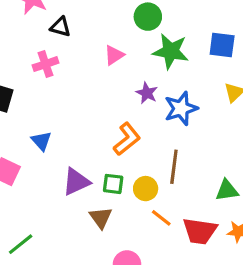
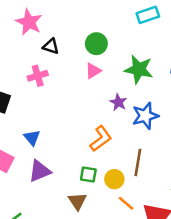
green circle: (148, 17) -> (96, 44), moved
purple triangle: (76, 182) -> (40, 171), moved

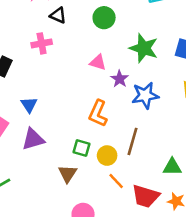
pink triangle: (93, 71) -> (98, 62), moved, turned 42
orange L-shape: (101, 139) -> (98, 113), turned 144

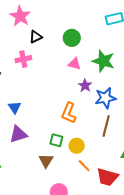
black triangle: (58, 15) -> (36, 37), turned -48
pink triangle: (98, 62) -> (74, 64), moved
brown line: (133, 141) -> (106, 126), moved

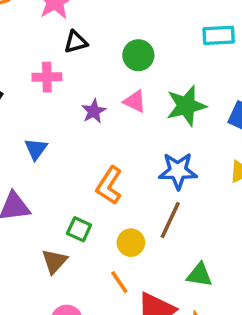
green star: (103, 61) -> (186, 106), turned 30
purple star: (85, 86) -> (94, 111), moved
blue triangle: (15, 107) -> (36, 149), moved
yellow circle: (77, 146) -> (131, 243), moved

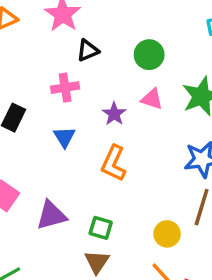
blue triangle: (36, 149) -> (64, 137), moved
orange L-shape: (109, 185) -> (114, 163), moved
green square: (79, 229) -> (101, 228), moved

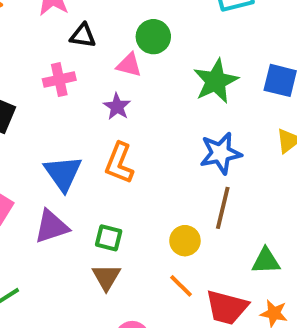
black triangle: (88, 50) -> (83, 36), turned 35
pink triangle: (152, 99) -> (129, 65), moved
blue triangle: (64, 137) -> (63, 173), moved, size x1.5

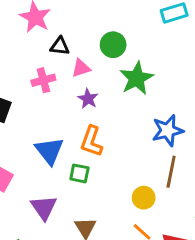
pink triangle: (129, 65) -> (81, 68), moved, turned -30
green star: (216, 81) -> (137, 78), moved
purple triangle: (51, 226) -> (44, 208), moved, turned -44
green square: (109, 238) -> (79, 173), moved

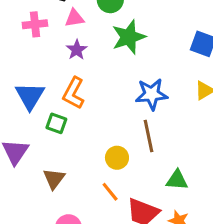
brown line: (171, 172) -> (149, 136), turned -32

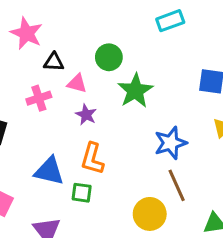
pink triangle: (74, 18) -> (77, 83), turned 36
blue triangle: (30, 96) -> (49, 171), turned -36
yellow circle: (117, 158) -> (150, 214), size x1.4

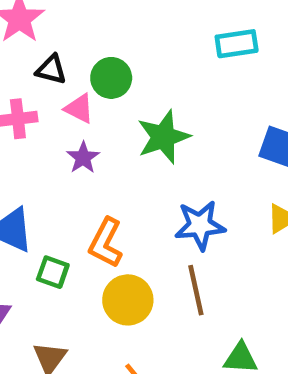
green circle: (109, 57) -> (111, 78), moved
orange L-shape: (92, 159) -> (106, 243), moved
yellow circle: (150, 214) -> (128, 300), moved

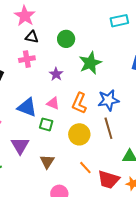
black triangle: (51, 70) -> (32, 37), moved
pink triangle: (79, 109) -> (53, 103), moved
orange L-shape: (106, 243) -> (79, 103), moved

